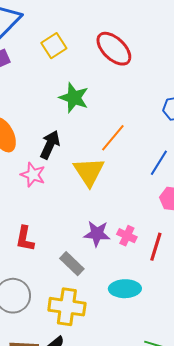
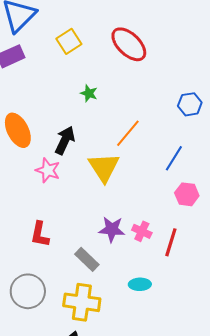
green star: (74, 98) -> (89, 93), size x0.6
cyan ellipse: (125, 289) -> (140, 284), size x0.7

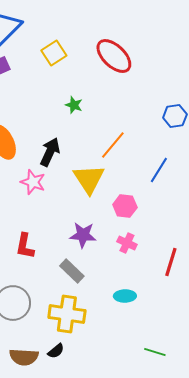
pink hexagon: (187, 194) -> (125, 206), moved
purple star: (112, 229) -> (83, 235), moved
red line: (171, 242) -> (171, 262), moved

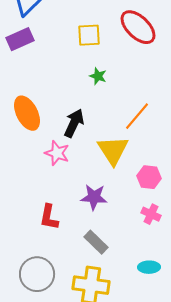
yellow square: (54, 53) -> (89, 35), moved, turned 30
purple star: (83, 235) -> (94, 197), moved

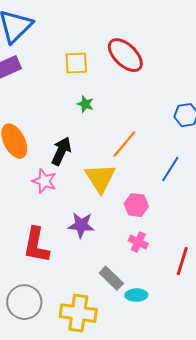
red L-shape: (49, 217) -> (36, 245), size x1.4
gray rectangle: (96, 242) -> (111, 278), moved

